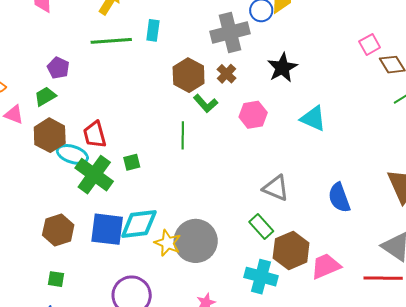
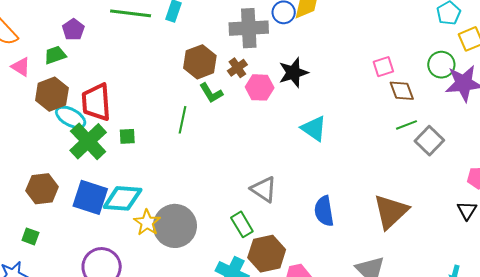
pink hexagon: (253, 115) -> (260, 87), moved
red trapezoid: (95, 135) -> (96, 102), size x1.4

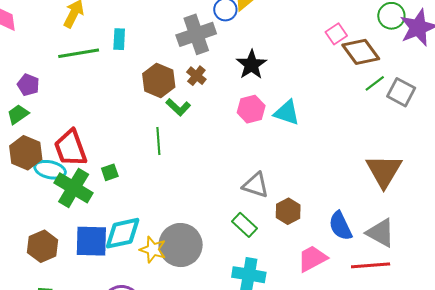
pink hexagon: (260, 87) -> (251, 109), moved
brown diamond: (402, 91) -> (361, 52), size x1.4
blue semicircle: (324, 211) -> (340, 226), moved
brown hexagon: (267, 254) -> (288, 211), moved, size x0.7

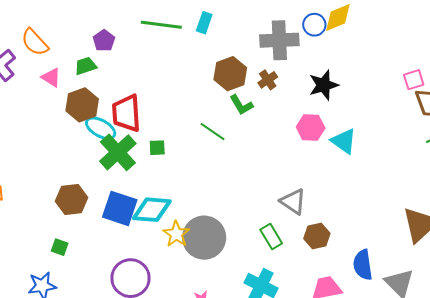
green line: (158, 141) -> (213, 132), turned -68

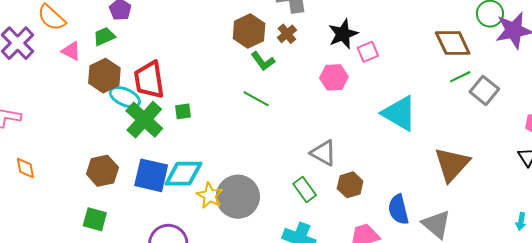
pink square: (414, 80) -> (368, 52), moved
green line: (213, 132) -> (256, 99), moved
cyan triangle: (344, 141) -> (399, 113), moved, size x1.4
green square: (60, 247) -> (95, 219), size x1.4

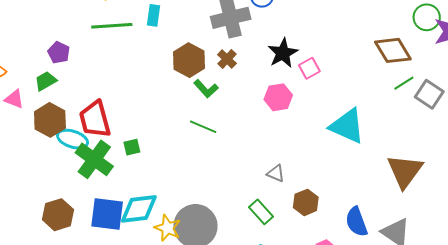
gray triangle: (323, 153) -> (276, 173), size x0.7

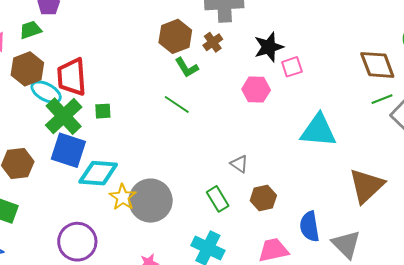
cyan triangle: (347, 126) -> (318, 131), turned -30
blue square: (107, 214) -> (68, 150), moved

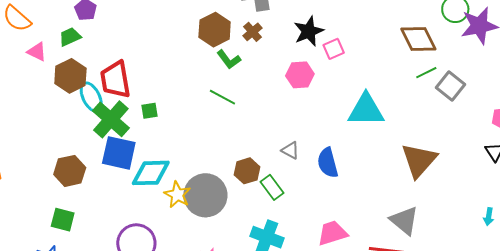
cyan ellipse: (46, 92) -> (91, 97), turned 40
brown hexagon: (263, 198) -> (247, 171), moved
blue semicircle: (309, 226) -> (328, 163), moved

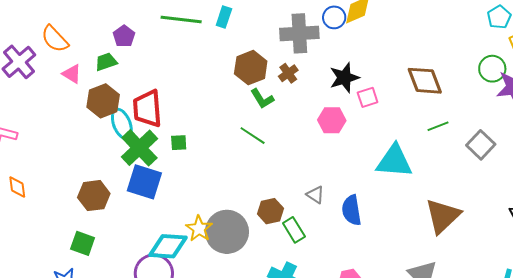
brown diamond: (418, 39) -> (425, 81), moved
green line: (426, 73) -> (438, 126), moved
cyan diamond: (151, 173) -> (168, 246), moved

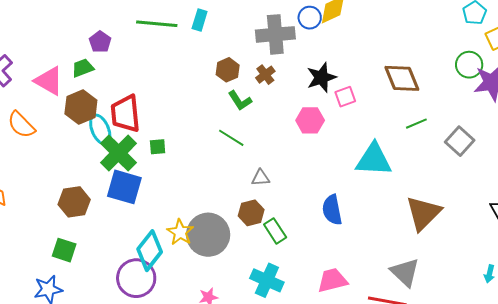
orange semicircle: (55, 39) -> (21, 125), moved
brown hexagon: (251, 68) -> (228, 70), size x0.7
pink triangle: (72, 74) -> (49, 81), size x1.5
gray triangle: (315, 195) -> (261, 178), moved, turned -36
cyan diamond: (168, 246) -> (150, 251), turned -54

